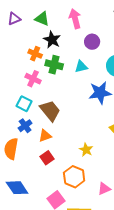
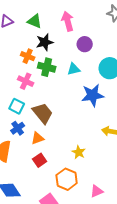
black star: (52, 40) -> (45, 42), turned 30

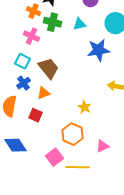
red square: (40, 160) -> (36, 115), moved, turned -32

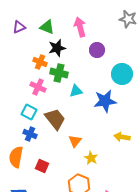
cyan triangle: (80, 24) -> (76, 91), moved
blue cross: (24, 83) -> (30, 134), turned -32
orange triangle: (44, 93) -> (75, 141), moved, turned -32

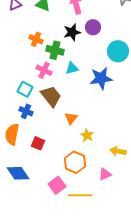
black star: (57, 48) -> (72, 32), moved
pink cross: (38, 87) -> (44, 70), moved
yellow arrow: (122, 137) -> (118, 151), moved

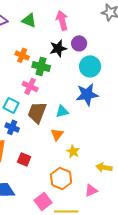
cyan circle: (118, 51) -> (90, 66), moved
cyan triangle: (72, 68) -> (62, 111), moved
brown trapezoid: (51, 96) -> (37, 112), turned -120

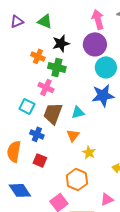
pink arrow: (62, 20) -> (98, 19), moved
purple circle: (79, 43) -> (95, 44), size x1.5
black star: (58, 48) -> (61, 43), moved
blue cross: (12, 127) -> (37, 134), moved
pink triangle: (91, 190) -> (107, 199), moved

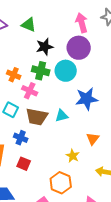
orange cross: (38, 56) -> (14, 75), moved
cyan circle: (106, 67) -> (66, 71), moved
brown trapezoid: (53, 113) -> (37, 117), turned -100
orange triangle: (73, 135) -> (93, 139), moved

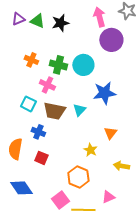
green triangle: (29, 25) -> (37, 21), moved
black star: (45, 47) -> (60, 23), moved
purple circle: (79, 48) -> (111, 40), moved
orange cross: (14, 75) -> (31, 60), moved
cyan triangle: (62, 116) -> (79, 110), turned -32

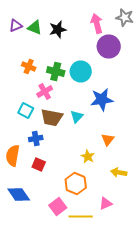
pink cross: (47, 85) -> (45, 92), turned 35
blue cross: (38, 132) -> (36, 138), turned -32

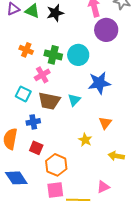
orange hexagon: (76, 184) -> (56, 165), moved
pink square: (58, 206) -> (55, 190), turned 30

